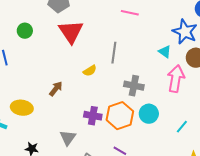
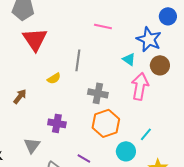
pink line: (130, 13) -> (103, 26), moved
cyan circle: (149, 114) -> (126, 151), moved
orange hexagon: (120, 116) -> (106, 123), moved

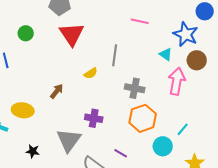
gray triangle: (32, 145) -> (69, 140), size x1.5

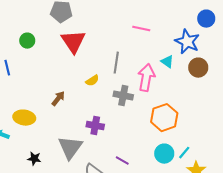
pink arrow: (177, 81) -> (146, 78), moved
gray cross: (135, 88) -> (123, 96), moved
orange hexagon: (143, 118) -> (164, 118), moved
cyan line: (183, 129) -> (184, 153), moved

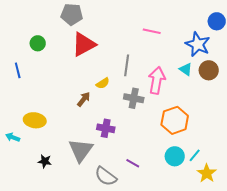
red triangle: (73, 42) -> (84, 44), turned 36
cyan triangle: (167, 62) -> (186, 69), moved
brown arrow: (58, 99) -> (84, 99), moved

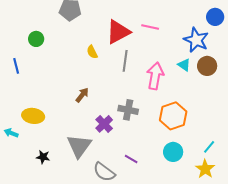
red triangle: (84, 44) -> (118, 32), moved
yellow semicircle: (103, 83) -> (92, 52), moved, turned 96
gray cross: (134, 98) -> (128, 110), moved
purple cross: (106, 128) -> (104, 124), turned 36
cyan line: (195, 155) -> (209, 147), moved

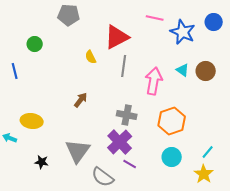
pink line: (150, 27) -> (155, 18), moved
blue star: (196, 40) -> (183, 32), moved
purple cross: (104, 124) -> (120, 142), moved, size x1.4

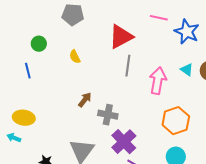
yellow semicircle: (91, 57) -> (75, 57), moved
blue line: (15, 71) -> (28, 71), moved
gray cross: (127, 115) -> (108, 115), moved
yellow ellipse: (32, 121) -> (24, 118), moved

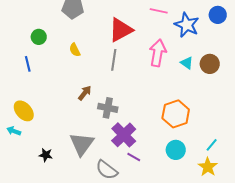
gray line: (128, 66) -> (114, 60), moved
pink arrow: (158, 81) -> (158, 53), moved
yellow ellipse: (24, 118) -> (24, 111), turned 40

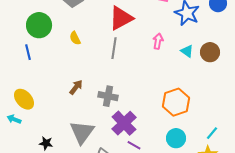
green circle: (39, 37) -> (39, 25), size x1.6
pink arrow: (158, 53) -> (158, 41), size x0.6
brown arrow: (85, 93) -> (76, 87), moved

